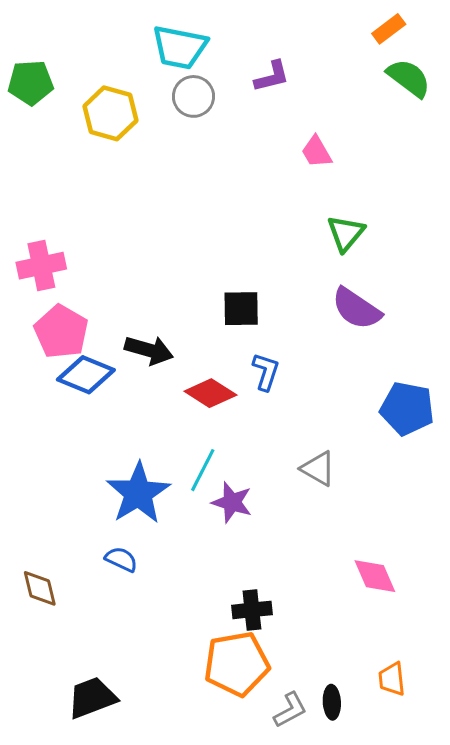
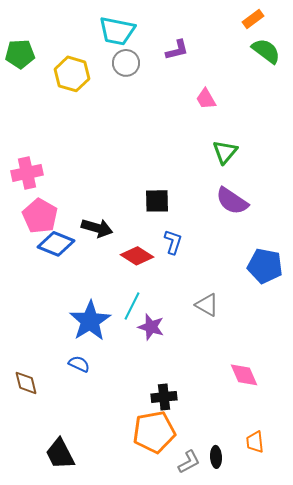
black trapezoid: (92, 698) -> (60, 454), turned -96

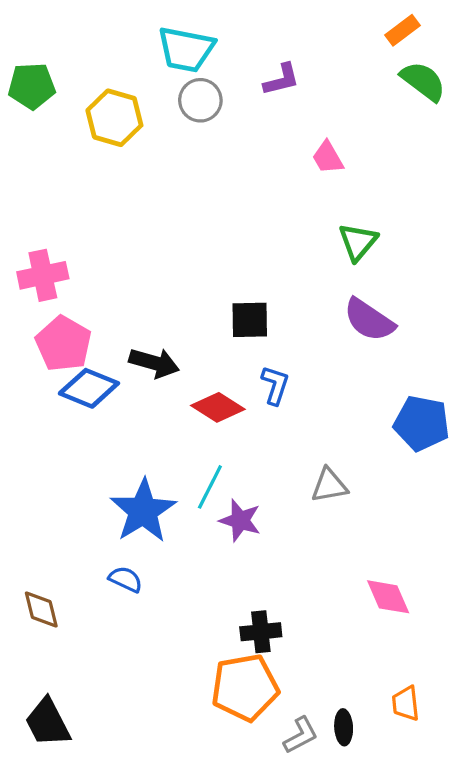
gray triangle: (207, 305) -> (329, 485), turned -40
black trapezoid: (60, 454) -> (48, 723), moved

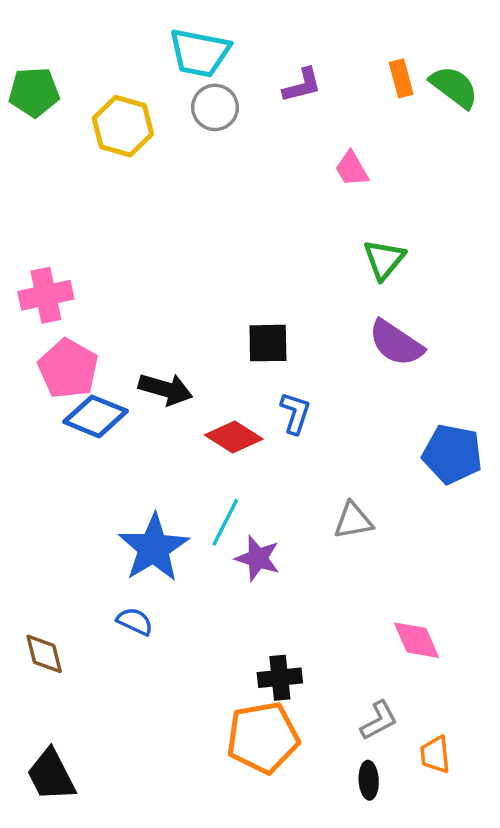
orange rectangle: (402, 30) -> (401, 78), moved, turned -68
gray L-shape: (301, 735) -> (379, 720), moved

